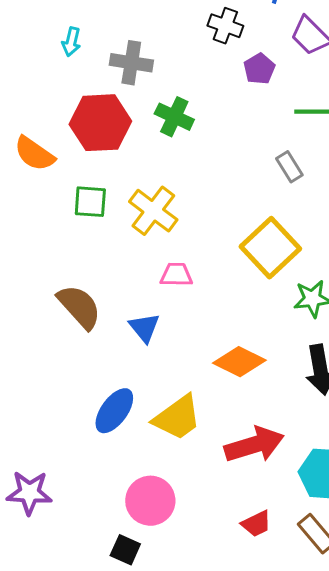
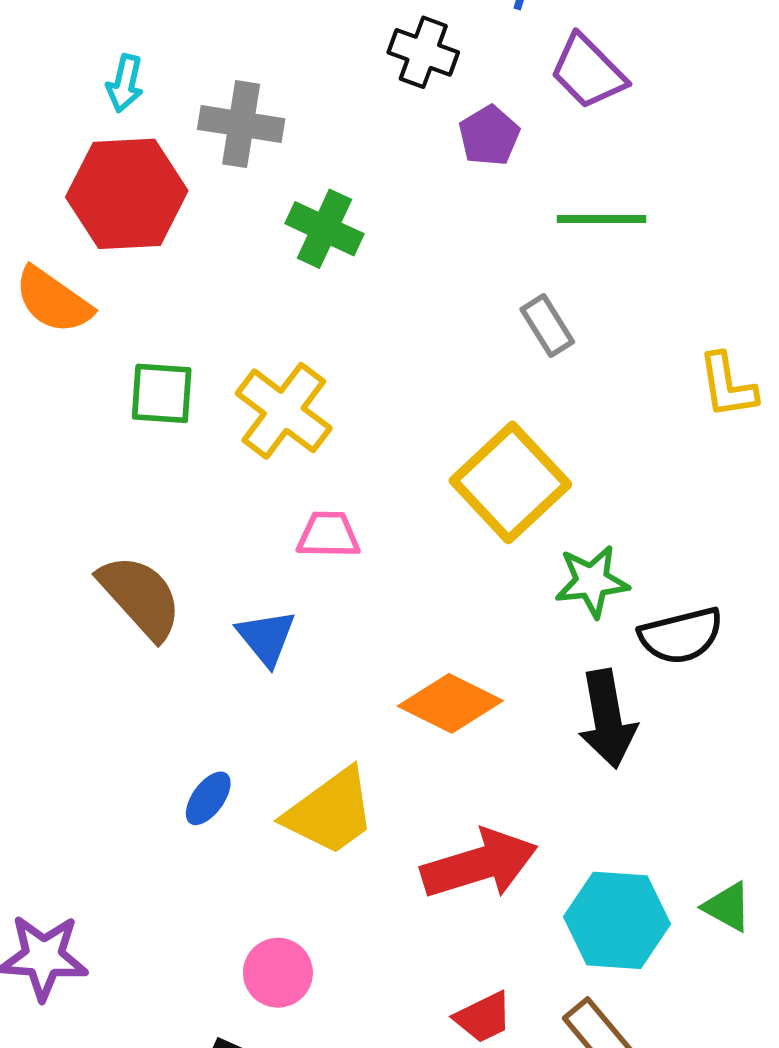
red hexagon: (100, 123) -> (127, 194), moved
blue ellipse: (114, 411) -> (208, 798), size x0.6
pink circle: (150, 501) -> (278, 973), size x0.7

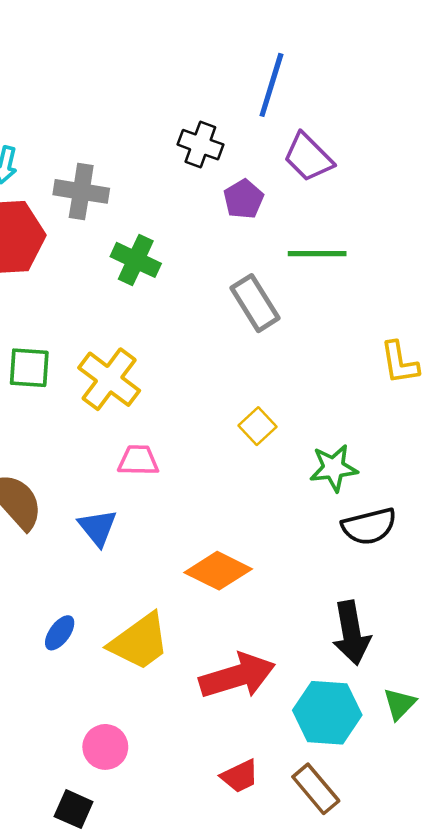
gray rectangle: (547, 326) -> (255, 303), moved, size x1.4
yellow square: (510, 482) -> (257, 426), size x0.5
green star: (592, 581) -> (334, 468), moved
black arrow: (607, 719) -> (351, 633), moved
green triangle: (727, 907) -> (400, 704), turned 45

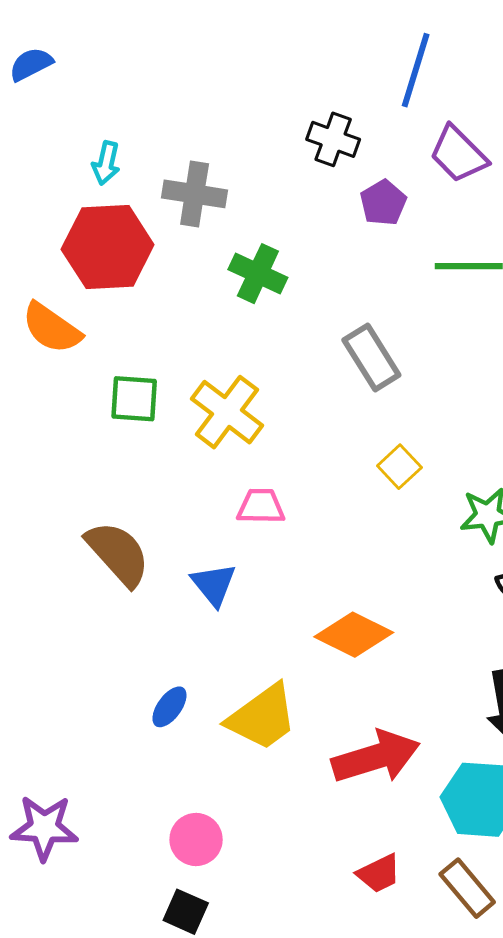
gray rectangle: (255, 303) -> (371, 358), moved
pink circle: (105, 747) -> (196, 839), moved

